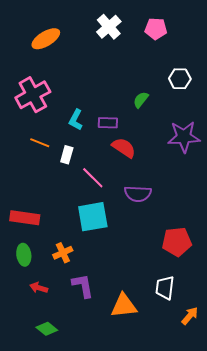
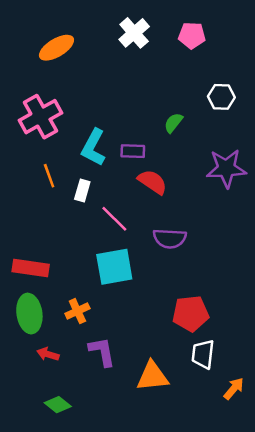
cyan L-shape: (76, 120) -> (93, 147), size x1.4
orange line: (40, 143) -> (49, 176), turned 48
red pentagon: (177, 242) -> (191, 314), moved
green ellipse: (24, 255) -> (29, 314), size x1.4

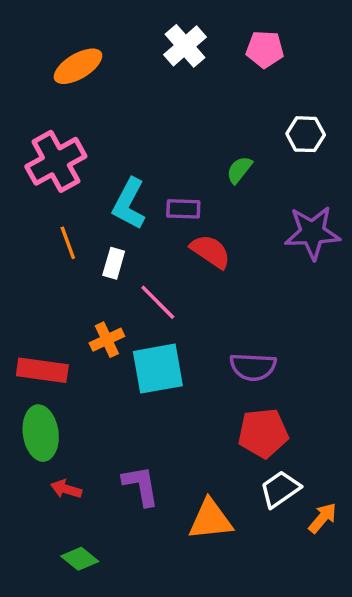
purple semicircle: (170, 238) -> (253, 367), moved
orange cross: (77, 311) -> (107, 340), moved
white trapezoid: (203, 354) -> (280, 489), turned 48
orange arrow: (234, 389) -> (323, 518), moved

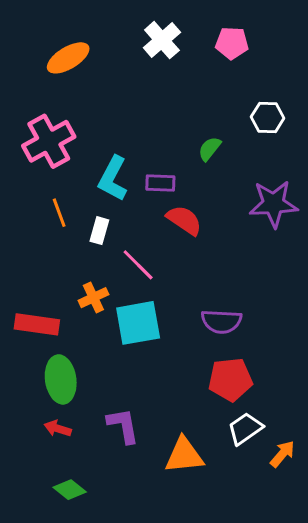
green ellipse: (41, 433) -> (61, 379), moved

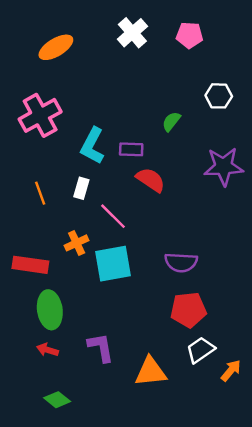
orange line: (59, 213) -> (40, 193), moved

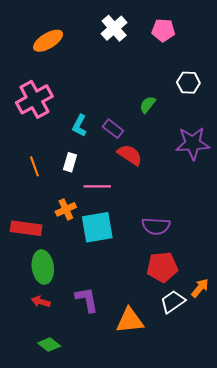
cyan L-shape: (92, 146) -> (79, 126), size x0.7
purple rectangle: (131, 149) -> (113, 129), turned 36
pink line: (113, 216) -> (97, 186), turned -45
orange arrow: (231, 371) -> (200, 288), moved

